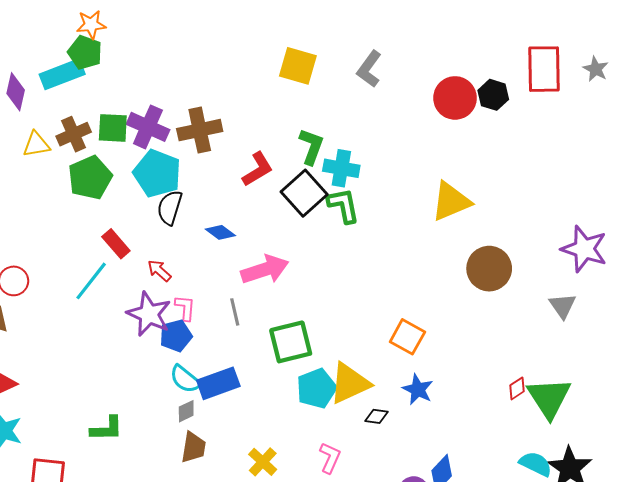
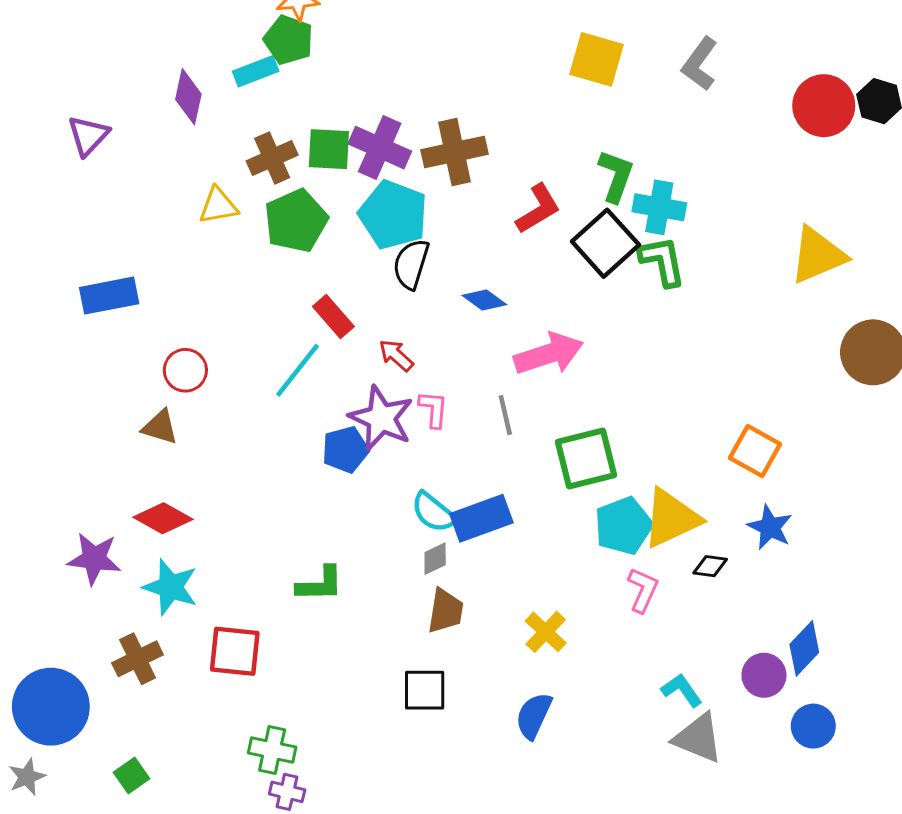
cyan rectangle: (62, 74) -> (256, 71), size x0.7
yellow triangle: (36, 144) -> (218, 206), moved
blue pentagon: (176, 336) -> (345, 450), moved
pink L-shape: (330, 458) -> (643, 590), moved

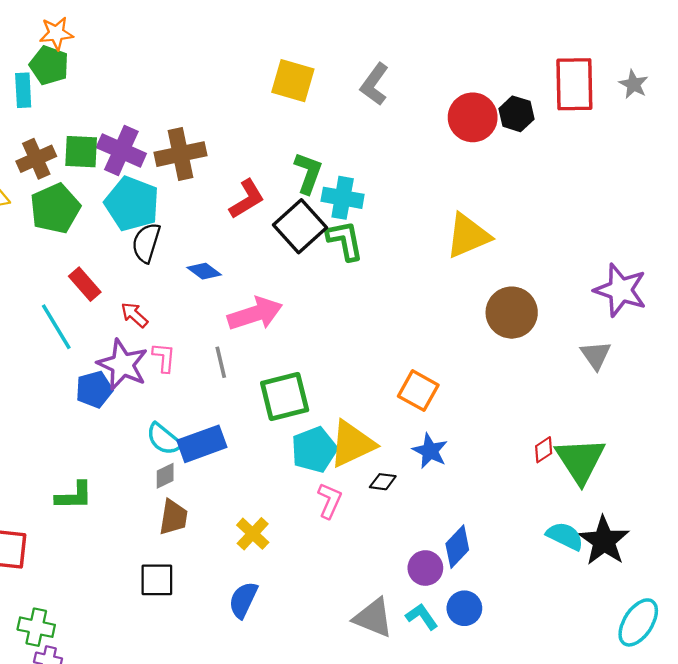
cyan rectangle: (256, 71) -> (23, 90), turned -72
cyan line: (298, 370) -> (56, 327), turned -69
cyan L-shape: (682, 690) -> (422, 617), moved

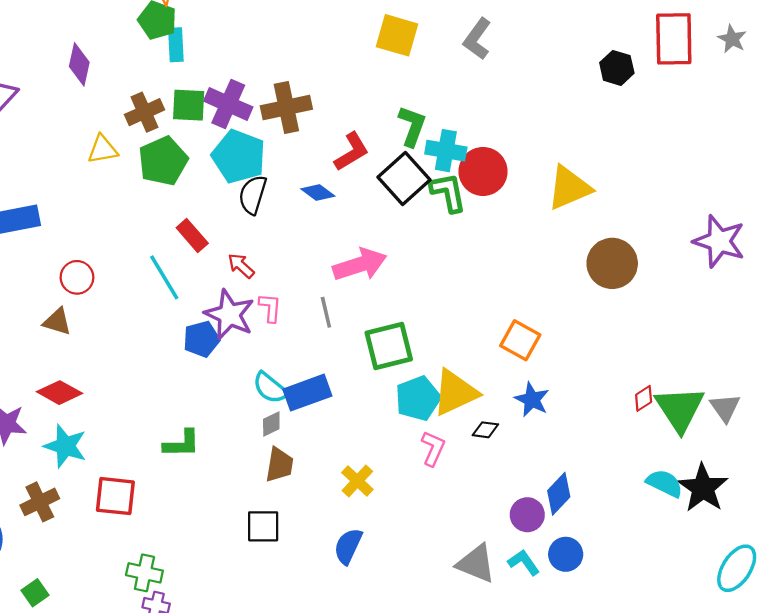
cyan rectangle: (23, 90) -> (176, 45), moved
red circle: (473, 117) -> (483, 171), moved
blue diamond: (204, 271) -> (318, 192), moved
gray triangle: (596, 355) -> (725, 408), moved

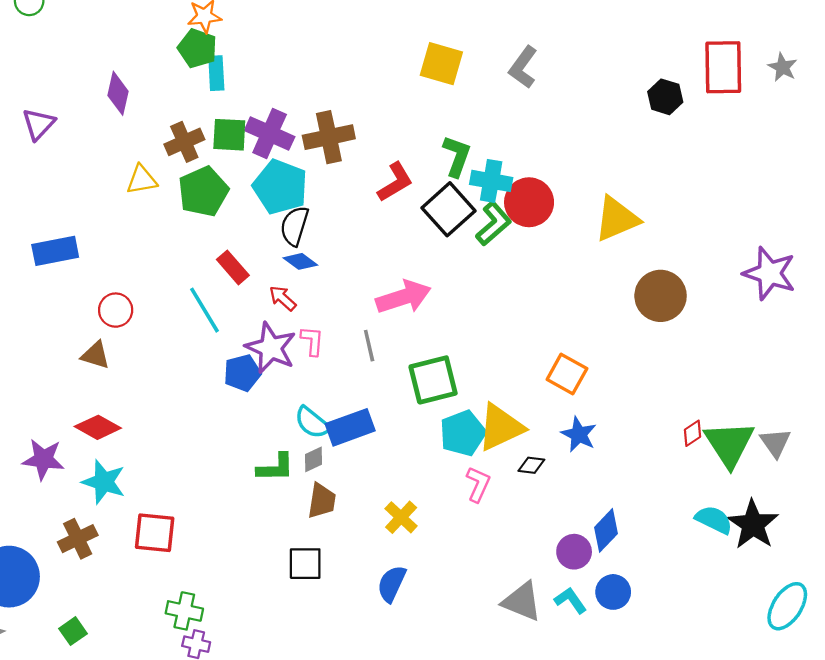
blue diamond: (318, 192) -> (300, 261), moved
green L-shape: (448, 192) -> (493, 224), turned 60
green L-shape: (182, 444) -> (276, 468), moved

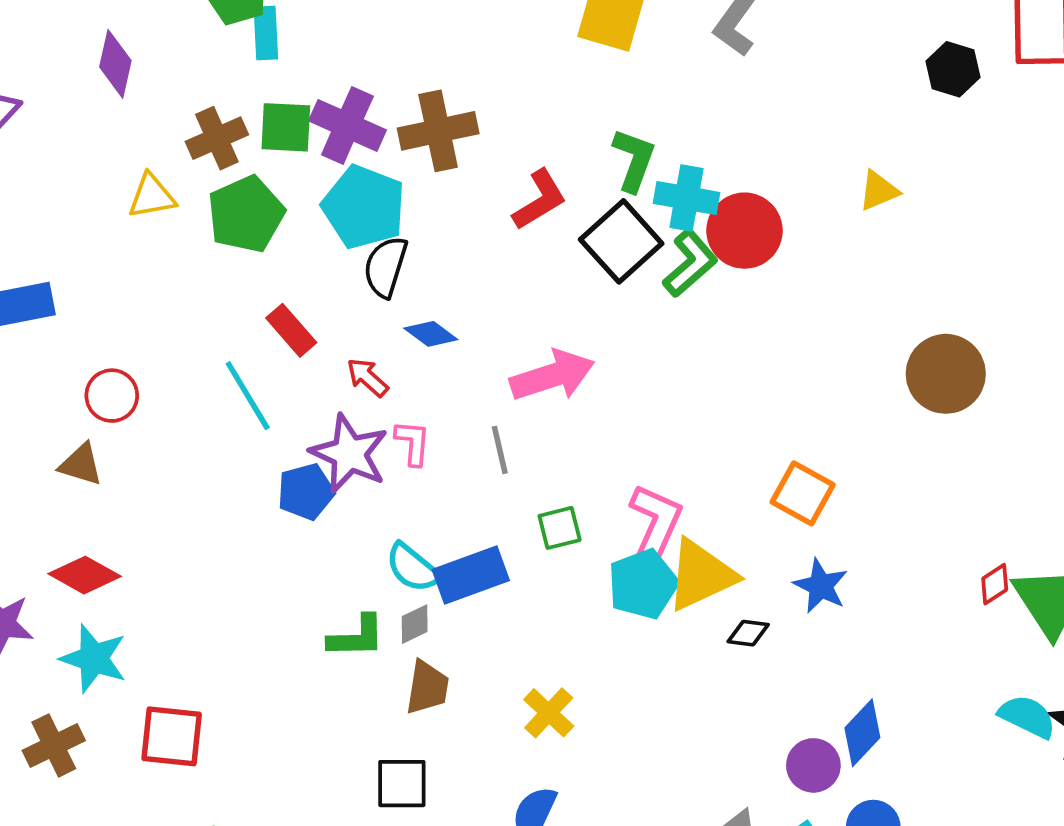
yellow triangle: (617, 219) -> (879, 191), moved, size x0.6
blue diamond: (300, 261) -> (431, 334), moved
green square: (433, 380) -> (560, 528), moved, size x0.6
pink L-shape: (478, 484) -> (656, 522), moved, size x1.4

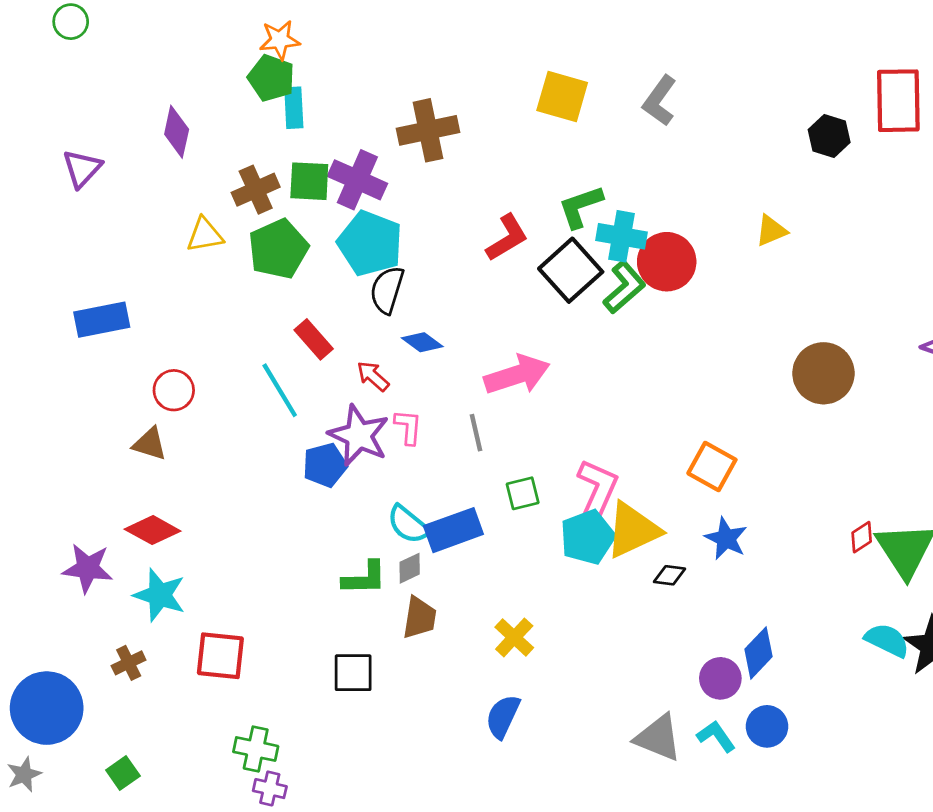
brown cross: (438, 131) -> (428, 130), moved
green L-shape: (634, 160) -> (581, 207), turned -129
brown cross: (54, 745) -> (129, 663), size x0.7
black square: (402, 784) -> (353, 673), moved

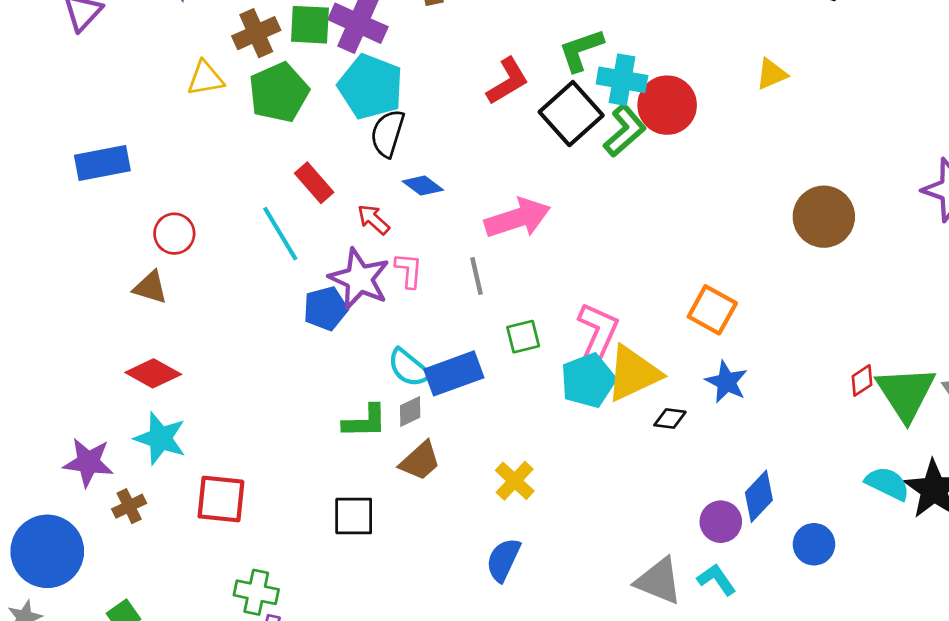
purple star: (88, 568) -> (88, 462), moved
brown trapezoid: (420, 618) -> (420, 461), turned 39
blue circle: (767, 726) -> (814, 544), moved

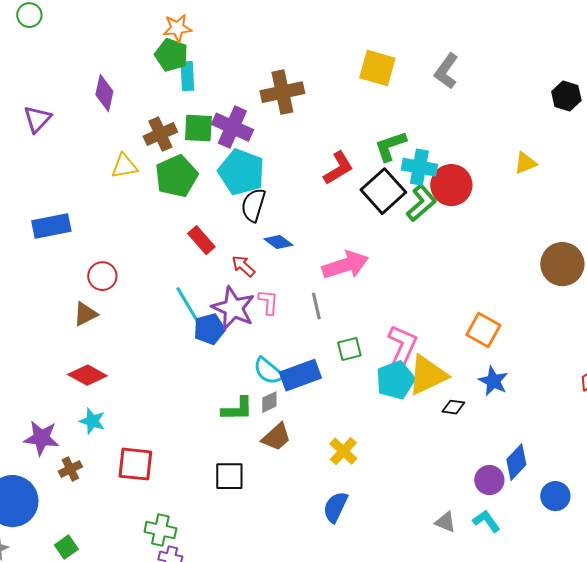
cyan line: (280, 234) -> (188, 306), moved
brown triangle: (150, 287) -> (85, 314), turned -44
cyan star: (160, 438) -> (92, 421), size x0.7
gray triangle: (659, 581) -> (445, 522), size x0.6

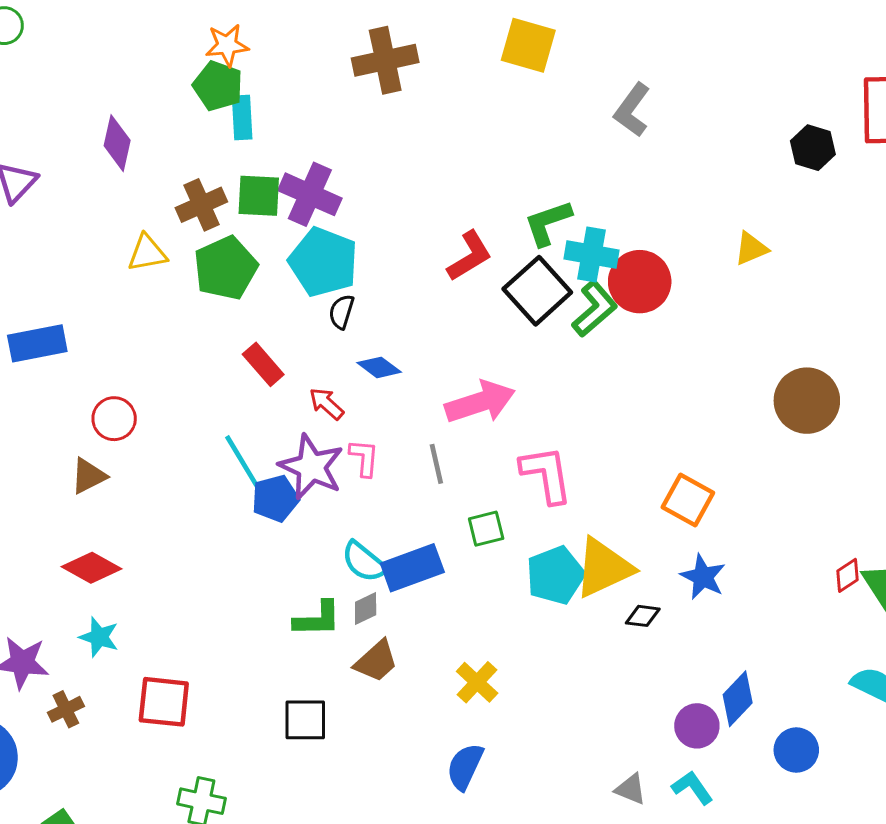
yellow square: (377, 68) -> (528, 45), moved
brown cross: (282, 92) -> (385, 60), moved
black semicircle: (253, 205) -> (341, 312), size x0.7
pink L-shape: (402, 346) -> (546, 474), moved, turned -33

